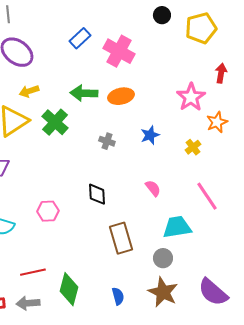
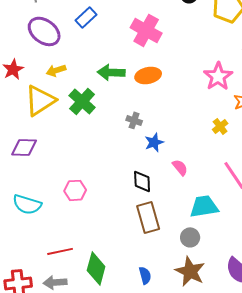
blue rectangle: (80, 38) -> (86, 17), moved
blue star: (150, 135) -> (154, 142), moved
black diamond: (97, 194) -> (142, 181), moved

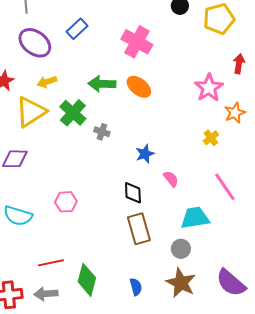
orange ellipse: (148, 75) -> (139, 87), turned 50
gray cross: (134, 120) -> (102, 132), moved

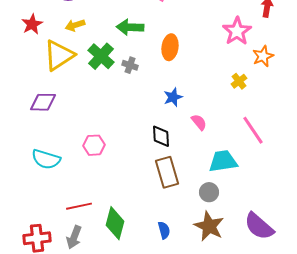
orange ellipse: (139, 87) -> (170, 47), moved, turned 60
gray cross: (102, 132) -> (130, 65), moved
gray arrow: (46, 294) -> (74, 237), turned -65

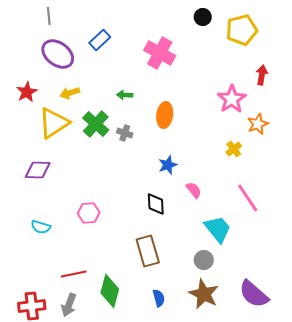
green arrow: (130, 27) -> (125, 95), size x0.6
cyan semicircle: (46, 159) -> (41, 227), size x0.7
cyan trapezoid: (223, 161) -> (218, 229), turned 60
brown rectangle: (167, 172) -> (148, 251), moved

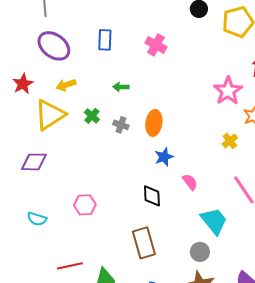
blue rectangle: (100, 40) -> (105, 40), moved, turned -45
pink cross: (160, 53) -> (156, 45), size x0.7
orange ellipse: (165, 115) -> (154, 123), moved
green cross: (96, 124) -> (92, 116), size x0.6

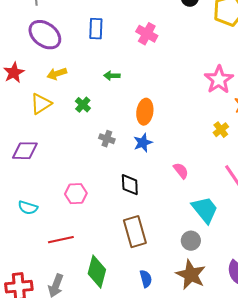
yellow triangle: (50, 115) -> (41, 104), size x0.7
gray cross: (121, 125) -> (107, 139), moved
blue star: (164, 157) -> (143, 143), moved
black diamond: (152, 196) -> (130, 185), moved
red line: (70, 266) -> (61, 240), moved

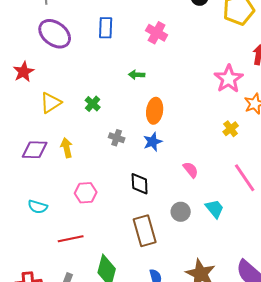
yellow arrow: (57, 74) -> (67, 148), moved, turned 96
green arrow: (112, 76) -> (137, 75), moved
cyan trapezoid: (205, 210) -> (215, 209), size x0.7
gray circle: (191, 241) -> (181, 212), moved

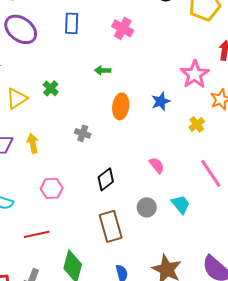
green cross: (93, 104) -> (51, 88), moved
blue star: (153, 142) -> (161, 101), moved
black diamond: (140, 184) -> (106, 179), turned 55

